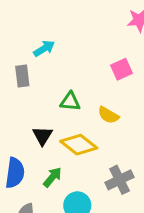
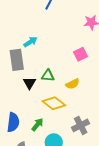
gray rectangle: (22, 76) -> (17, 60), size x1.5
yellow semicircle: (108, 115) -> (73, 84), turned -56
black triangle: (43, 136) -> (29, 83), moved

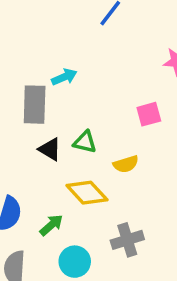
black triangle: (29, 83) -> (50, 149), turned -40

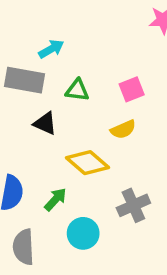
gray rectangle: (35, 105) -> (25, 80), turned -75
pink square: (149, 114) -> (132, 89), moved
green triangle: (85, 142) -> (77, 90), moved

